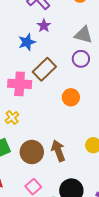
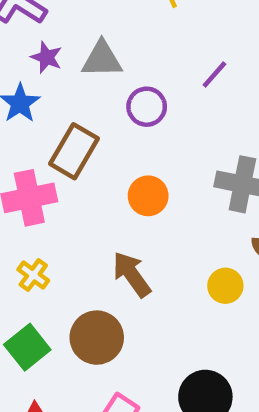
gray triangle: (83, 35) -> (102, 59), moved
brown arrow: (58, 151) -> (132, 274), moved

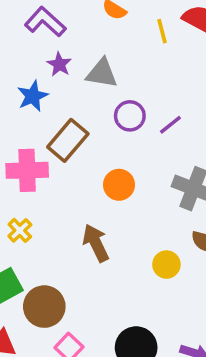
purple line: (214, 74) -> (170, 125), moved
brown circle: (97, 338) -> (44, 307), moved

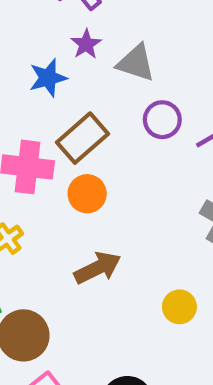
orange circle: (119, 185) -> (87, 194), moved
brown arrow: (96, 243) -> (98, 268), turned 81

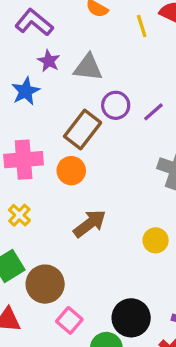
brown rectangle: (83, 138) -> (83, 129), moved

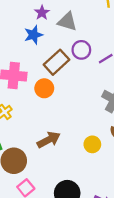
blue star: (26, 91) -> (33, 35), moved
brown arrow: (90, 224) -> (49, 140), moved

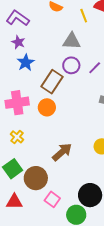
purple star: (42, 13) -> (18, 42), moved
gray triangle: (67, 22) -> (72, 41), moved

